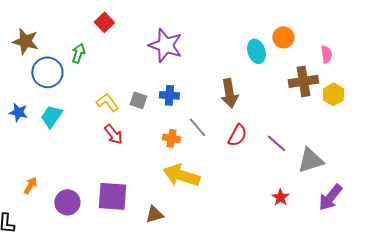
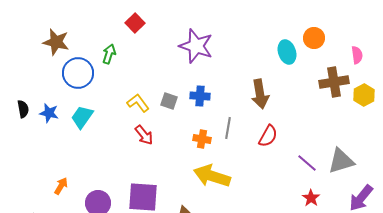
gray line: (197, 127) -> (228, 128), turned 50
purple line: (276, 143) -> (307, 163), moved

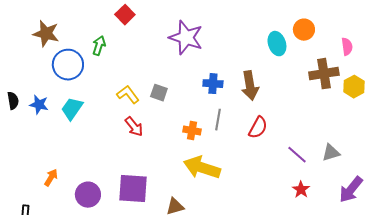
blue cross: (200, 96) -> (213, 84), moved
gray triangle: (341, 161) -> (331, 153), size x0.7

